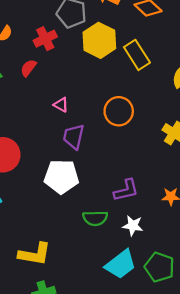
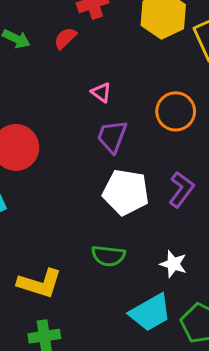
white pentagon: (61, 177) -> (126, 192), moved
purple L-shape: (126, 190) -> (181, 190), moved, turned -48
green semicircle: (95, 218) -> (108, 256), moved

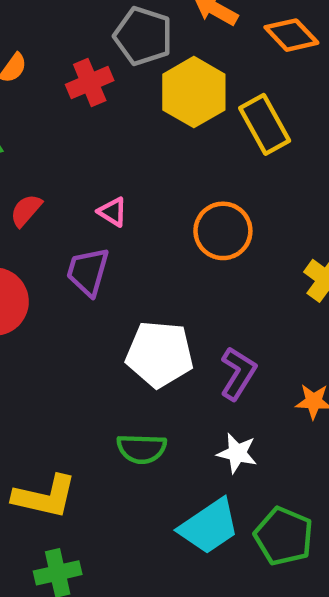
red semicircle: (65, 38) -> (26, 210), moved
purple trapezoid: (112, 137) -> (88, 272), moved
purple L-shape: (181, 190) -> (238, 373), moved

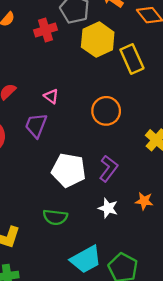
purple L-shape: (238, 373) -> (109, 169), moved
white star: (237, 453) -> (108, 208), moved

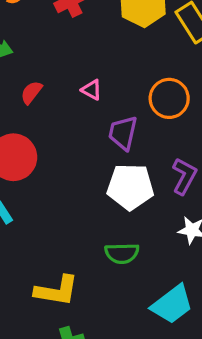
purple trapezoid: (36, 125) -> (123, 133), moved

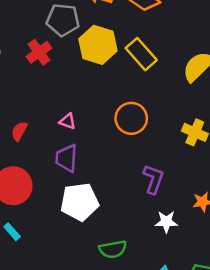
purple trapezoid: (123, 133) -> (67, 158), moved
white pentagon: (130, 187) -> (80, 202), moved

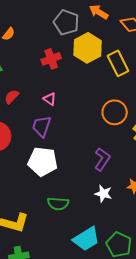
red cross: (39, 52) -> (51, 59), moved
orange circle: (131, 118) -> (115, 112), moved

